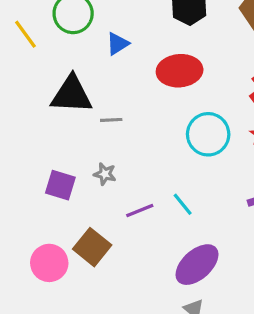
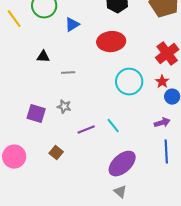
black triangle: (71, 95) -> (43, 57), size x0.5
brown square: (92, 247) -> (56, 153), size x0.6
pink circle: (49, 263) -> (14, 157), moved

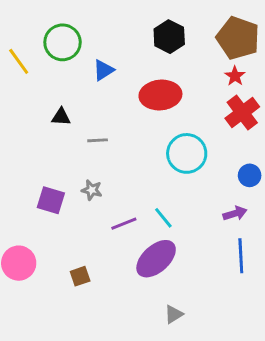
red star: (162, 82) -> (235, 76), moved
brown square: (56, 153) -> (80, 276), moved, turned 32
purple ellipse: (122, 164) -> (156, 259), moved
gray triangle: (120, 192) -> (174, 314), turned 48

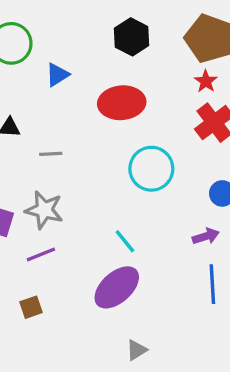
gray star: (92, 190) -> (44, 210), size x1.6
purple line: (124, 224) -> (41, 254), moved

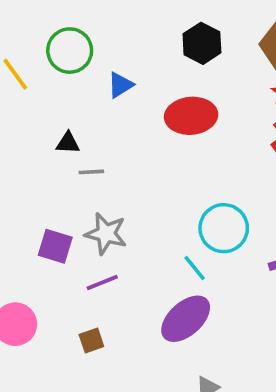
gray line: (51, 154) -> (91, 172), moved
cyan circle: (151, 169) -> (224, 228), moved

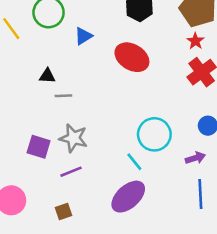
red ellipse: (191, 116) -> (132, 57), turned 36

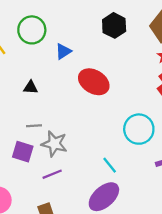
red ellipse: (132, 57) -> (94, 82), moved
gray line: (63, 96) -> (34, 126), moved
cyan circle: (154, 134) -> (139, 129), moved

